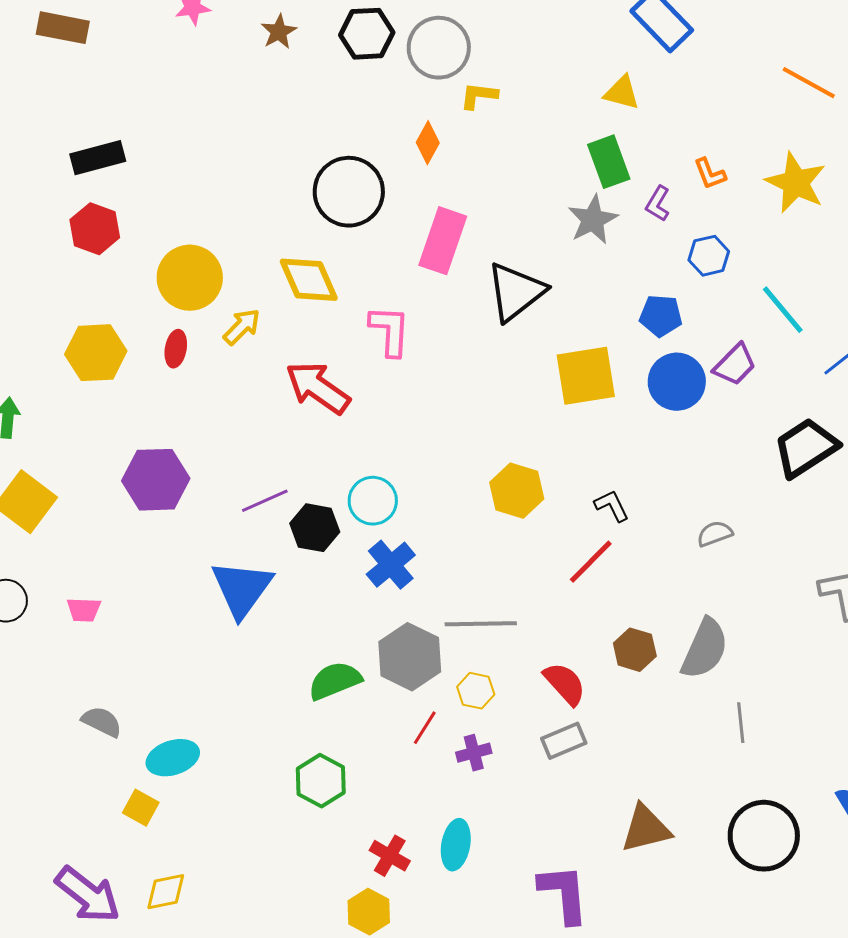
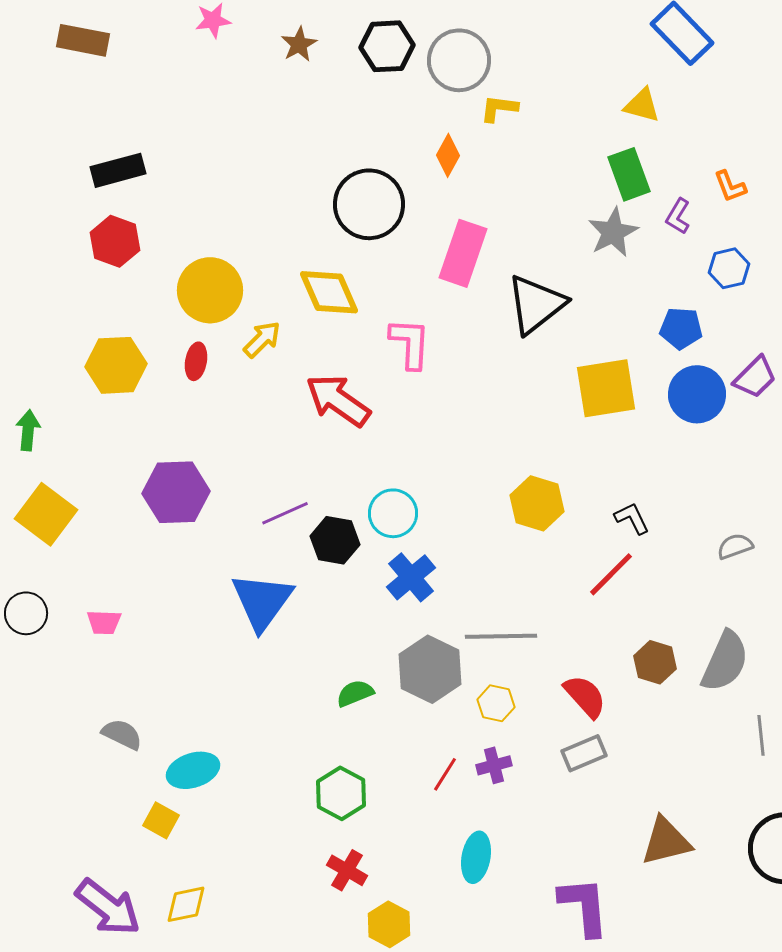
green semicircle: (335, 681) -> (355, 693), size x0.7
red line: (425, 728) -> (445, 774), moved
red cross: (390, 856) -> (347, 870), moved

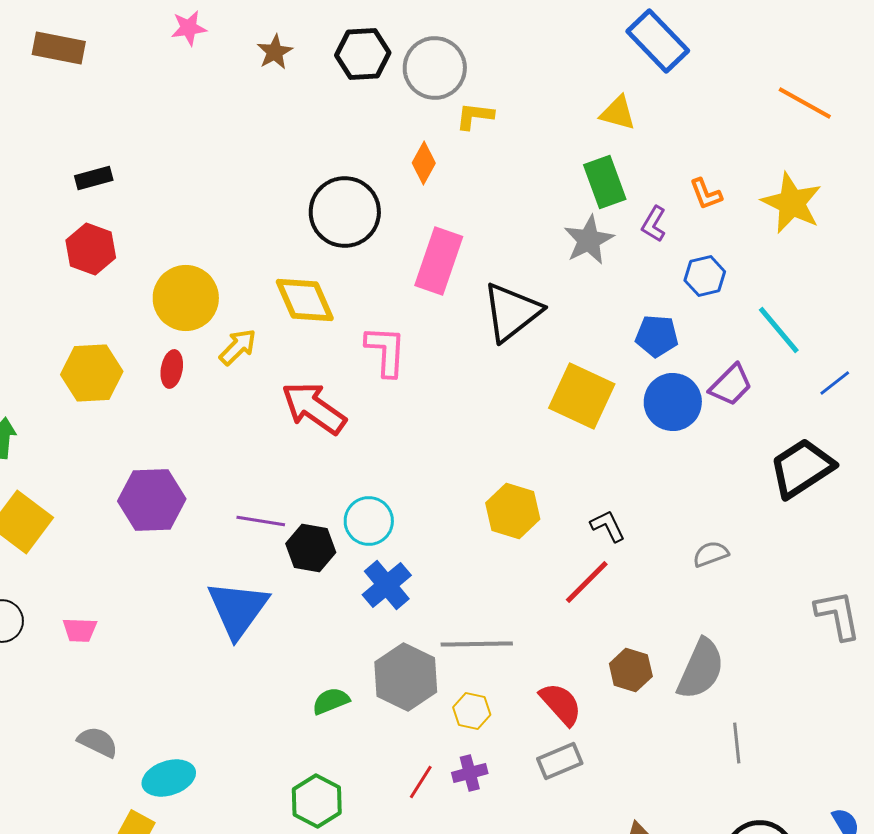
black rectangle: (118, 170) -> (94, 178), size x0.7
yellow square: (606, 388) -> (582, 396), turned 34
purple line: (285, 513) -> (261, 521), turned 33

